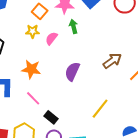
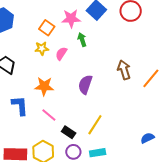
brown arrow: (112, 61) -> (124, 70), turned -66
yellow line: (100, 109) -> (95, 125), moved

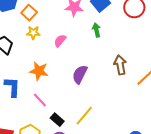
orange square: (47, 28) -> (29, 13), moved
green arrow: (82, 40) -> (96, 30), moved
yellow star: (42, 48) -> (33, 33), moved

